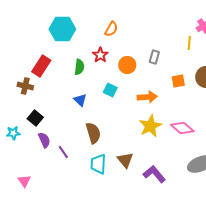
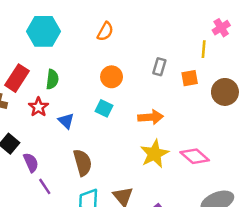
red star: (100, 55) -> (38, 107), moved
orange circle: (127, 65) -> (112, 77), moved
green semicircle: (79, 67) -> (52, 79), moved
orange square: (178, 81) -> (190, 78), moved
purple semicircle: (44, 140) -> (31, 163), moved

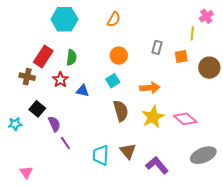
cyan square: (104, 108) -> (113, 81), turned 32
blue triangle: (66, 121) -> (83, 91), turned -32
brown semicircle: (83, 163) -> (121, 111), moved

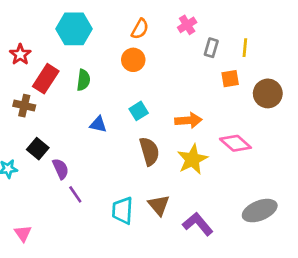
pink cross: (206, 16) -> (187, 25), moved
gray rectangle: (157, 47) -> (211, 48), moved
orange circle: (119, 56) -> (133, 60), moved
red star: (60, 80) -> (20, 54), moved
pink diamond: (185, 119) -> (235, 143), moved

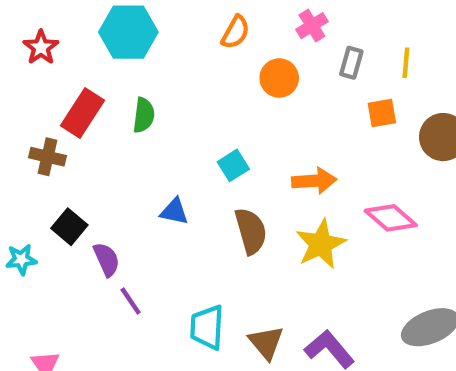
red star: (20, 54) -> (41, 47), moved
orange circle: (133, 60) -> (279, 78), moved
blue triangle: (98, 124) -> (174, 211), moved
brown triangle: (159, 205) -> (266, 343), moved

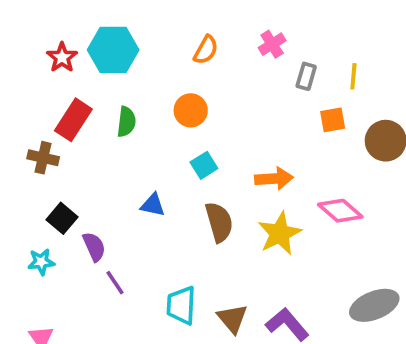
red star: (41, 47) -> (62, 57), moved
orange circle: (279, 78) -> (191, 110), moved
cyan star: (21, 259) -> (41, 262), moved

